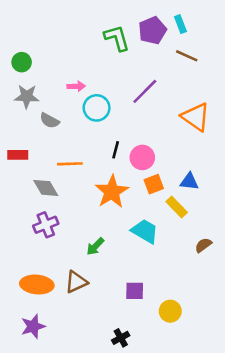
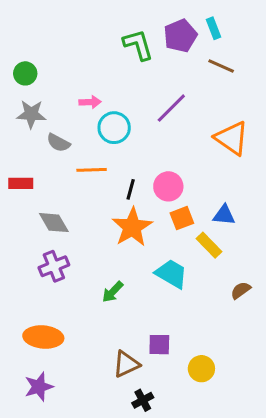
black line: (116, 150) -> (131, 189), moved
orange line: (70, 164) -> (92, 170), moved
brown triangle: (76, 282) -> (126, 364), moved

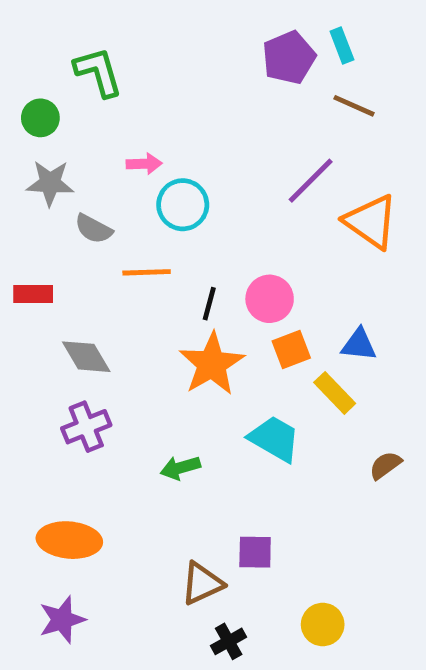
green L-shape: (138, 45) -> (98, 72), moved
purple line: (171, 108) -> (311, 181), moved
green arrow: (113, 292) -> (180, 468), turned 30
yellow circle: (201, 369) -> (323, 624), moved

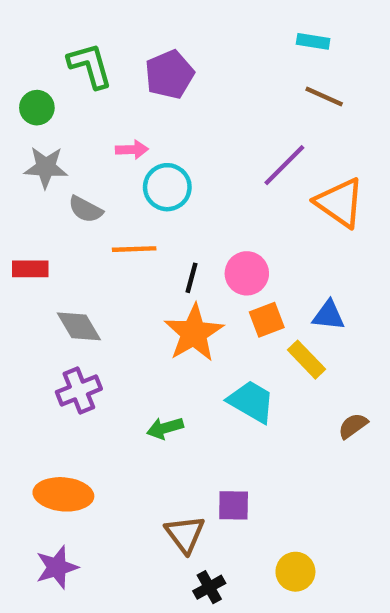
cyan rectangle: (342, 46) -> (313, 41), turned -60
purple pentagon: (289, 58) -> (169, 74), moved
brown triangle: (202, 583) -> (185, 534), turned -42

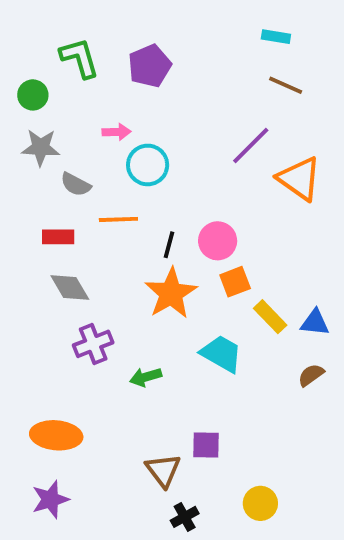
red rectangle: (30, 269) -> (58, 237), moved
blue triangle: (329, 315) -> (315, 323), moved
purple cross: (79, 390) -> (93, 344), moved

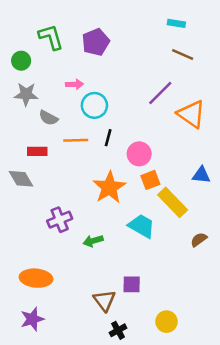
black line: (169, 245) -> (108, 138), moved
gray diamond: (70, 288) -> (21, 179), moved
yellow rectangle: (270, 317) -> (173, 202), size x1.4
blue triangle: (315, 323) -> (201, 175), moved

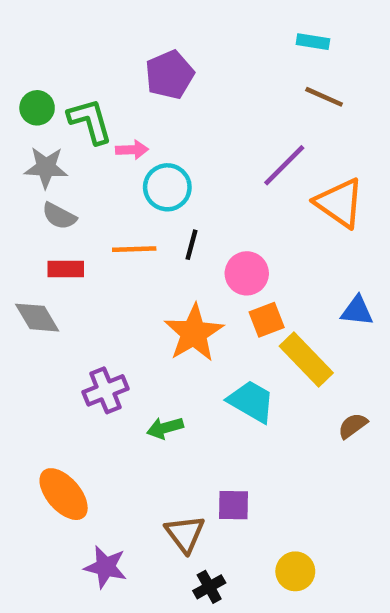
green L-shape: (51, 37) -> (90, 121), moved
gray semicircle: (48, 118) -> (59, 216), moved
orange ellipse: (36, 278) -> (64, 494), turned 44
purple star: (32, 319) -> (105, 567), moved, turned 30

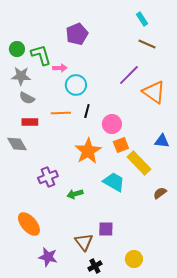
cyan rectangle: (313, 42) -> (142, 19), turned 48

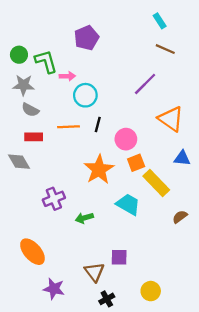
orange triangle: (154, 92) -> (171, 119), moved

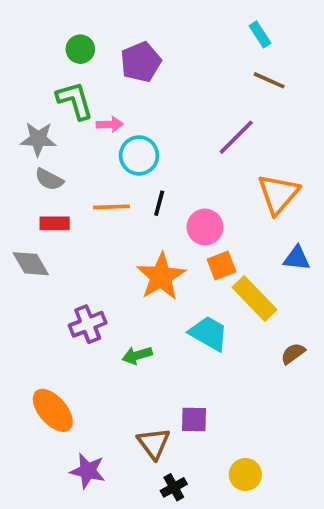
green circle: (19, 55) -> (80, 49), moved
orange triangle: (171, 119) -> (278, 194), turned 36

